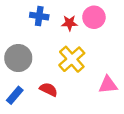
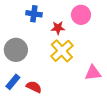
red star: (70, 23) -> (58, 28), moved
red semicircle: (49, 89) -> (34, 87), moved

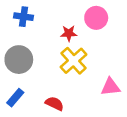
blue cross: (34, 14) -> (24, 17), moved
red semicircle: (34, 87) -> (55, 104), moved

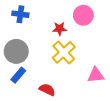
blue rectangle: (15, 98) -> (18, 75), moved

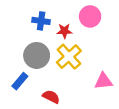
blue cross: (20, 14) -> (41, 21), moved
gray circle: (16, 51) -> (37, 55), moved

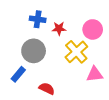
pink circle: (90, 16) -> (93, 29), moved
yellow cross: (69, 57) -> (76, 52), moved

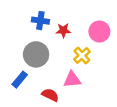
yellow cross: (76, 52) -> (82, 56), size x0.7
pink triangle: (95, 74) -> (72, 80), moved

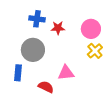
yellow cross: (82, 56) -> (95, 51), moved
blue rectangle: (20, 80) -> (18, 73), turned -35

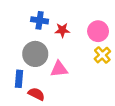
pink triangle: (66, 73) -> (59, 69), moved
red semicircle: (46, 87) -> (36, 94), moved

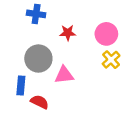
blue cross: (40, 20) -> (36, 14), moved

